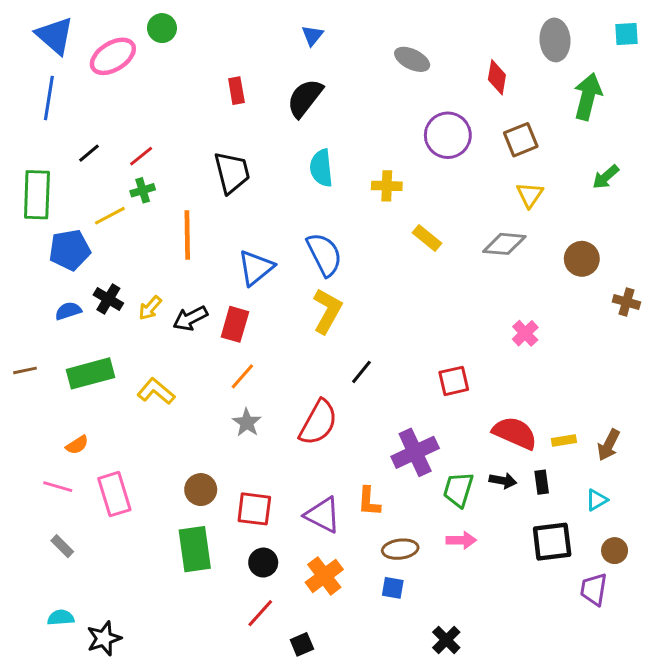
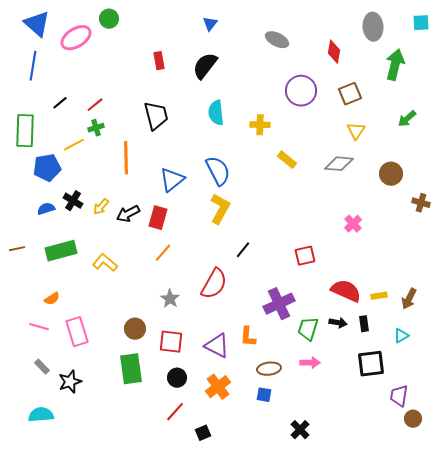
gray star: (247, 423) -> (170, 299), moved
brown circle: (615, 551) -> (413, 419), moved
cyan semicircle: (61, 618) -> (41, 415), size x1.4
black star: (104, 638) -> (70, 382), moved

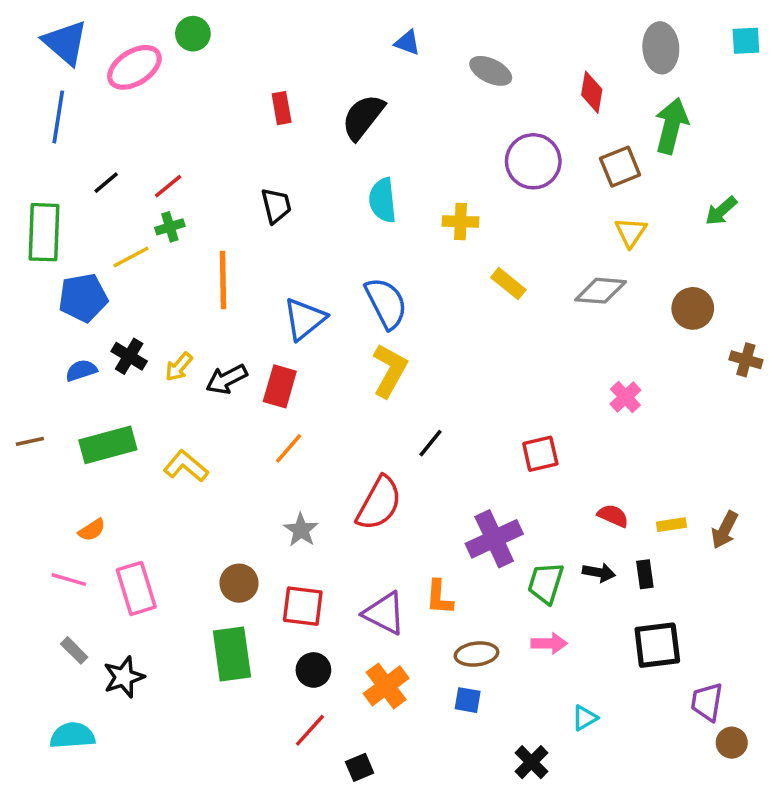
blue triangle: (210, 24) -> (407, 43), moved, turned -49
green arrow: (395, 65) -> (671, 126), moved
black trapezoid: (156, 116) -> (276, 206), size x0.7
red semicircle: (346, 291) -> (613, 516), size x0.6
cyan triangle: (401, 336) -> (585, 718), moved

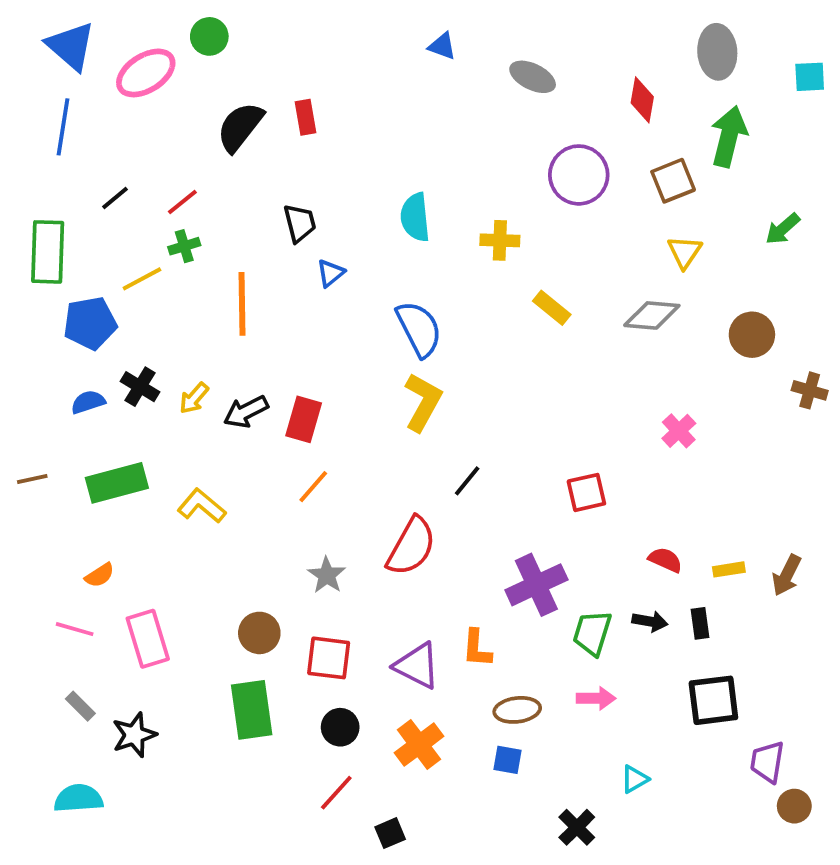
cyan square: (746, 41) -> (810, 77), moved
black semicircle: (363, 117) -> (240, 127), moved
blue triangle: (305, 319) -> (331, 273), moved, size x0.6

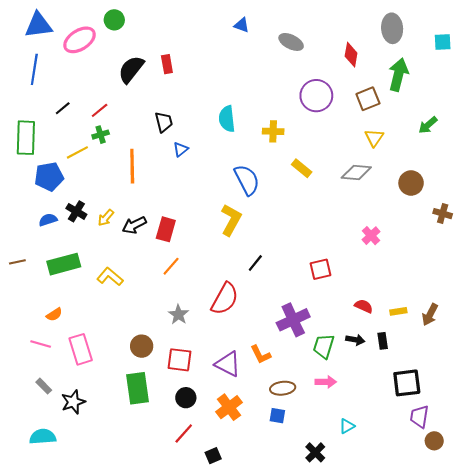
blue triangle: (71, 46) -> (38, 25), turned -48
blue semicircle: (419, 329) -> (247, 180), moved
orange L-shape: (477, 648) -> (261, 355), turned -30
black square: (713, 700) -> (407, 383), moved

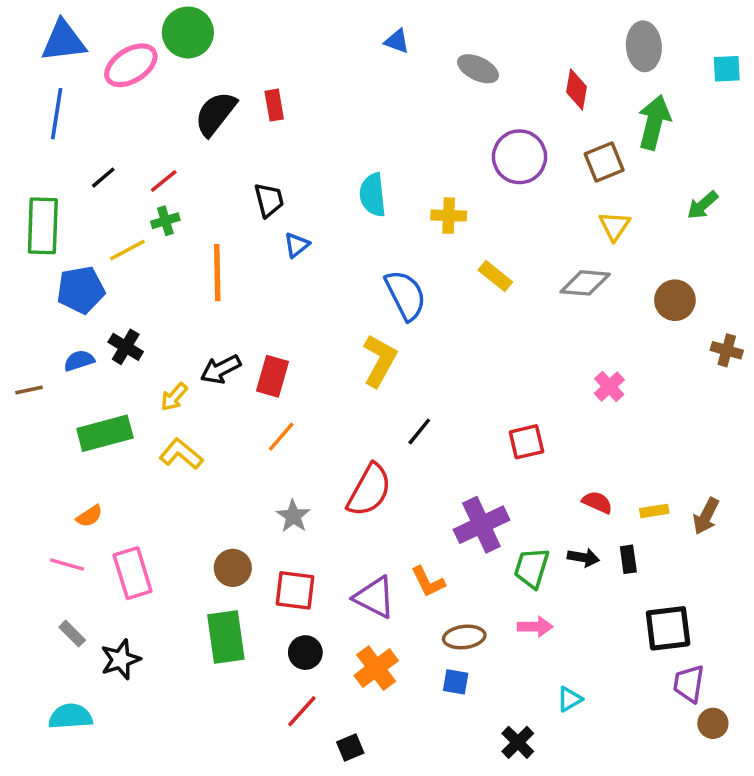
green circle: (114, 20) -> (188, 32), size x1.5
yellow arrow: (106, 218) -> (174, 397), moved
brown line: (17, 262) -> (29, 390), moved

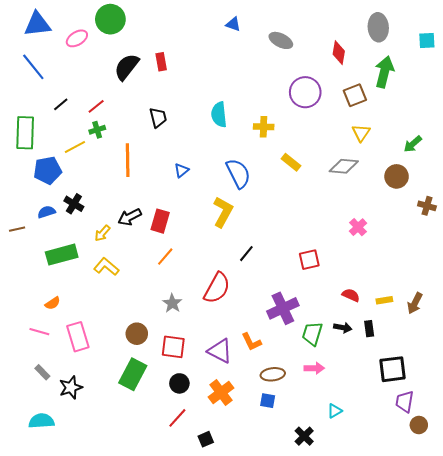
pink ellipse: (131, 65) -> (77, 38), size x0.7
blue line: (57, 114) -> (33, 67), turned -48
green arrow: (703, 205) -> (413, 144), moved
blue triangle: (297, 245) -> (181, 170), moved
green rectangle: (226, 637) -> (133, 374), turned 36

